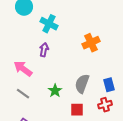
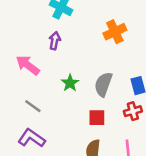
green star: (55, 91) -> (70, 83), moved
gray line: (23, 94) -> (33, 106), moved

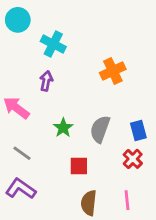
red cross: (133, 111) -> (133, 159), turned -30
red square: (97, 118) -> (79, 166), moved

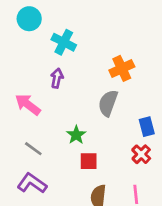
green star: (63, 128) -> (76, 135), moved
gray semicircle: (100, 129) -> (108, 103), moved

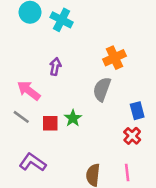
cyan cross: (64, 42) -> (62, 20), moved
gray line: (33, 149) -> (21, 117), moved
red square: (89, 161) -> (50, 123), moved

